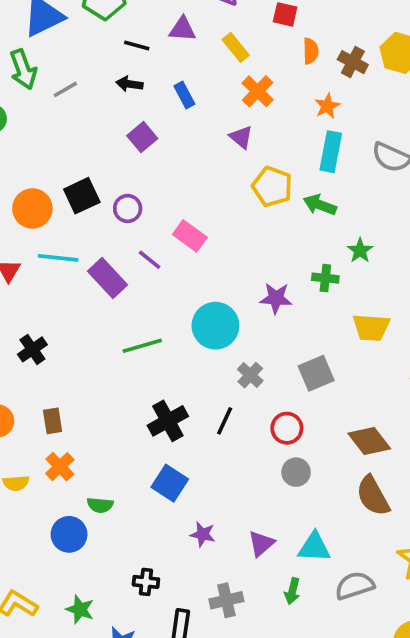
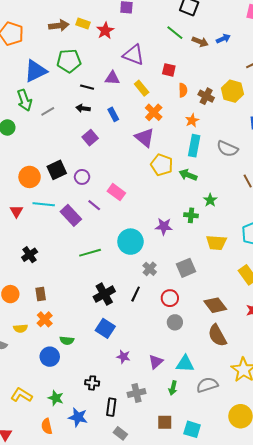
purple triangle: (241, 137) -> (145, 138), size x1.5

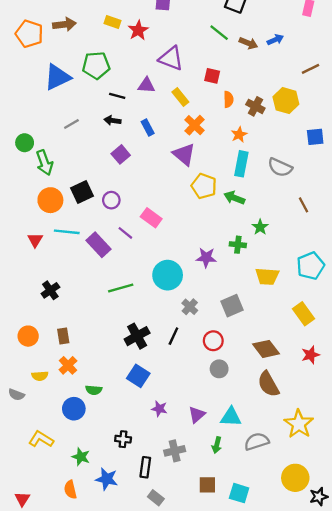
brown arrow: (59, 26) -> (64, 24), moved
green arrow: (24, 100) -> (45, 163), moved
yellow L-shape: (21, 395) -> (41, 439), moved

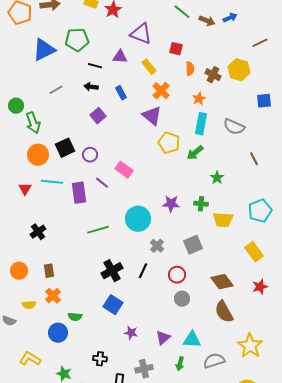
green arrow: (234, 198) -> (195, 153), turned -60
purple rectangle: (98, 245) -> (79, 193), turned 35
green cross: (238, 245) -> (201, 204), moved

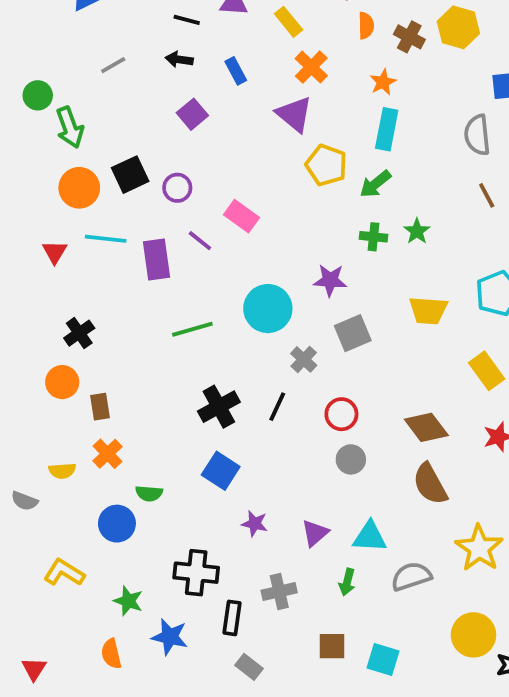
gray semicircle: (234, 127) -> (477, 135), moved, turned 60
green cross: (201, 204) -> (374, 237), moved
gray square: (193, 245) -> (353, 333), moved
orange circle: (19, 271) -> (62, 382), moved
black cross: (100, 359) -> (196, 573), size x1.6

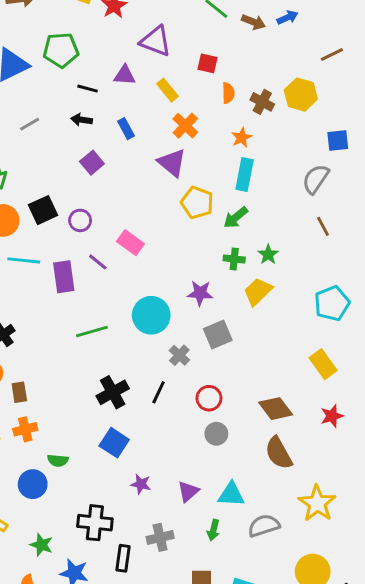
gray semicircle: (477, 135) -> (316, 179), turned 40
yellow trapezoid: (428, 310) -> (258, 292), moved, turned 132
orange cross: (108, 454) -> (25, 429), turned 30

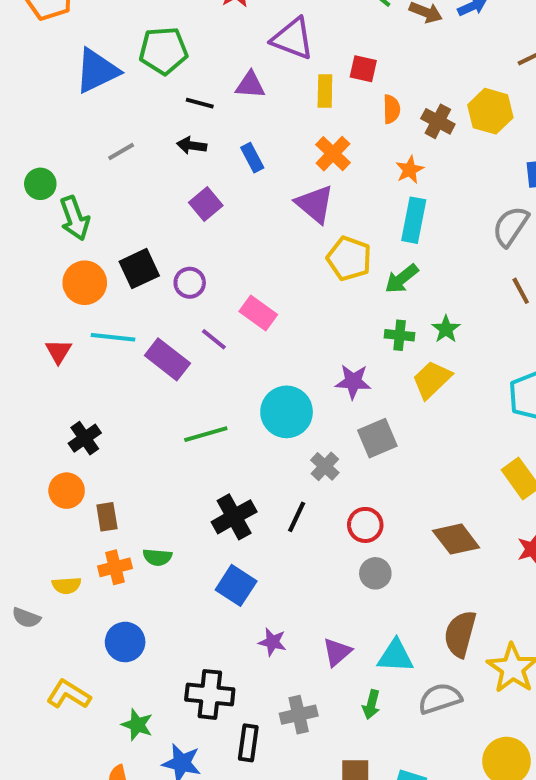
yellow rectangle: (167, 90) -> (325, 91), moved, turned 40
purple rectangle: (64, 277) -> (167, 359), turned -44
brown semicircle: (279, 453) -> (460, 634), moved, turned 44
green semicircle: (58, 460) -> (157, 557), moved

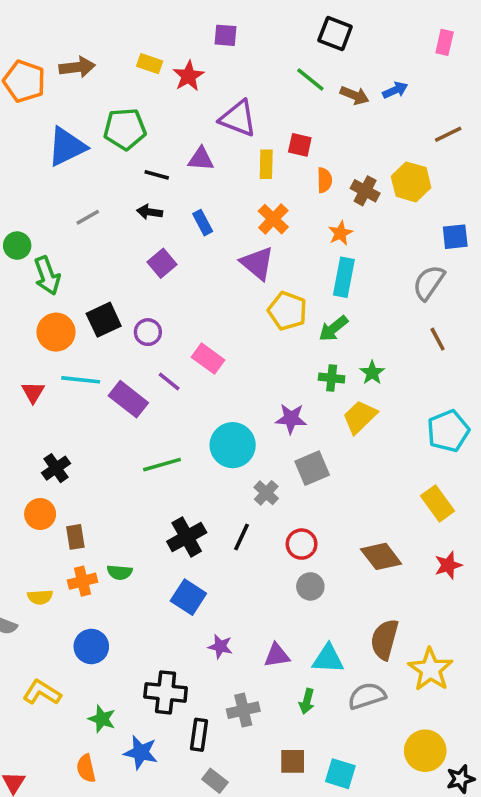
purple triangle: (337, 652) -> (277, 655), turned 32

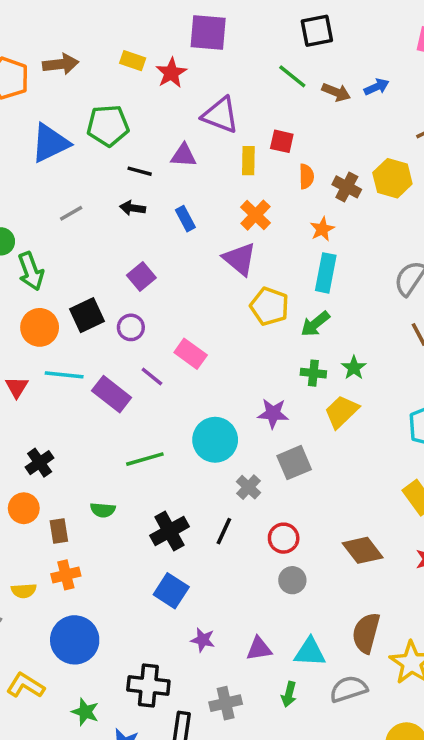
black square: (335, 34) -> (317, 31), turned -32
purple square: (226, 35) -> (208, 32), size x1.6
purple square: (162, 263) -> (141, 277), moved
green semicircle: (120, 572) -> (103, 510), moved
blue circle: (91, 647) -> (75, 640), size x1.4

